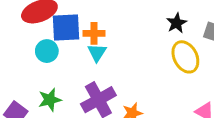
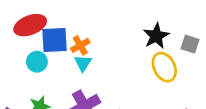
black star: (177, 23) -> (156, 36), size x1.4
orange cross: (94, 33) -> (80, 45), turned -30

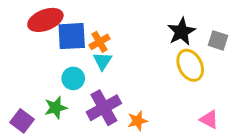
cyan circle: (37, 62) -> (73, 78), moved

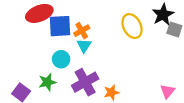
black star: (181, 32) -> (163, 15), moved
yellow ellipse: (190, 65) -> (132, 26), moved
pink triangle: (209, 119) -> (167, 91), turned 42

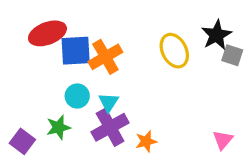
orange cross: (82, 31) -> (105, 57), size x1.5
cyan triangle: (84, 46) -> (109, 102), moved

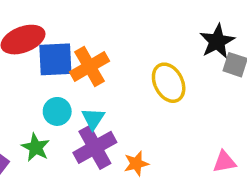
yellow ellipse: (174, 51) -> (169, 83), moved
green star: (58, 127) -> (36, 147), turned -30
pink triangle: (223, 140) -> (224, 162), turned 40

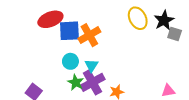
yellow ellipse: (169, 83) -> (138, 18), moved
green star: (36, 147) -> (76, 82), moved

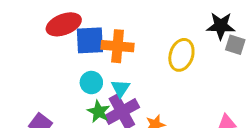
yellow ellipse: (138, 18) -> (181, 55), moved, turned 45
black star: (164, 20) -> (221, 26), turned 30
orange cross: (89, 35) -> (118, 46), turned 35

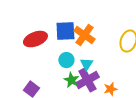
red ellipse: (64, 24) -> (35, 39), moved
orange cross: (118, 46) -> (84, 35), turned 30

